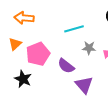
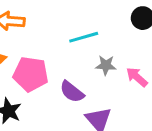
pink pentagon: (38, 54) -> (31, 74), turned 30

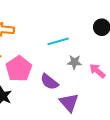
pink pentagon: (31, 74) -> (19, 69), turned 30

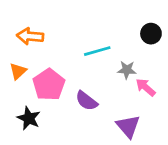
gray star: (74, 62) -> (127, 70), moved
purple triangle: (69, 103) -> (128, 126), moved

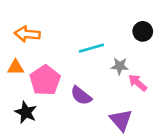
orange triangle: (18, 71) -> (16, 67), turned 42

